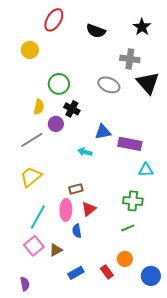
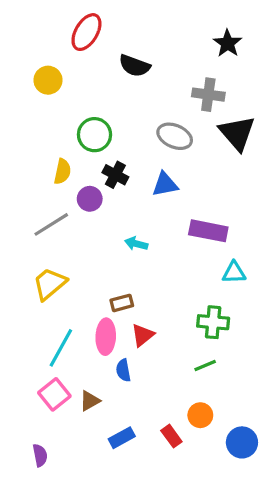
black semicircle: (96, 31) -> (135, 66), moved
blue triangle: (103, 132) -> (165, 184), moved

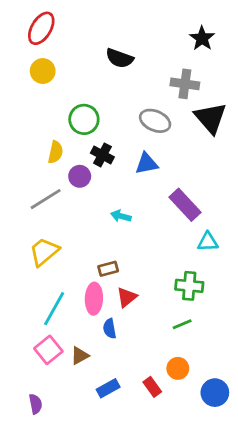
red ellipse: (86, 32) -> (41, 28), moved
purple rectangle: (208, 231) -> (185, 205), turned 36

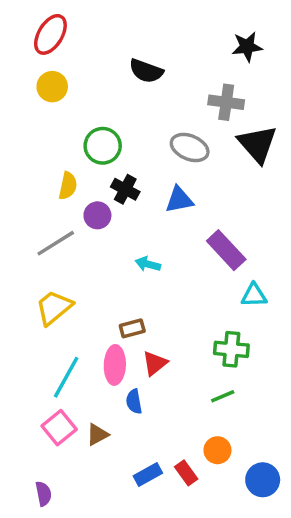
black star: (202, 38) -> (247, 47), turned 30
blue rectangle: (108, 388) -> (148, 475), moved

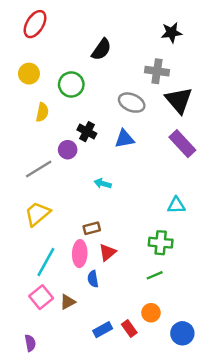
black semicircle: (146, 71) -> (101, 49), turned -75
yellow circle: (52, 87) -> (29, 74), moved
green circle: (103, 146) -> (71, 84), moved
yellow semicircle: (68, 186) -> (42, 112), moved
purple rectangle: (226, 250) -> (182, 144), moved

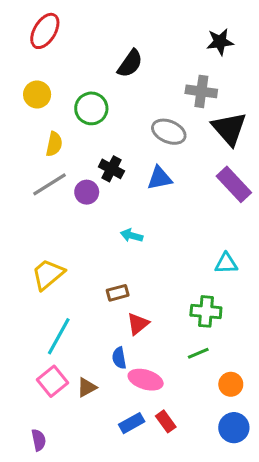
gray line: (39, 169) -> (49, 184), moved
pink ellipse: (80, 254) -> (146, 380), moved, turned -75
orange circle: (151, 313) -> (231, 384), moved

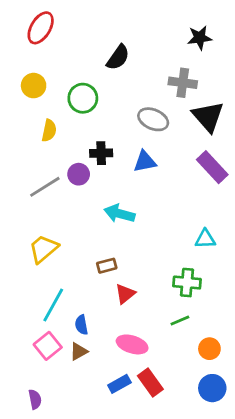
black cross: (111, 169) -> (101, 153), turned -30
gray line: (49, 184) -> (45, 187), moved
cyan arrow: (132, 236) -> (119, 214), size x1.5
blue semicircle: (119, 358) -> (81, 325), moved
red rectangle: (166, 421) -> (150, 382), size x1.4

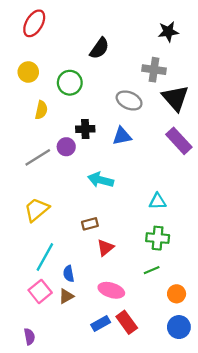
cyan triangle: (205, 239) -> (158, 201), moved

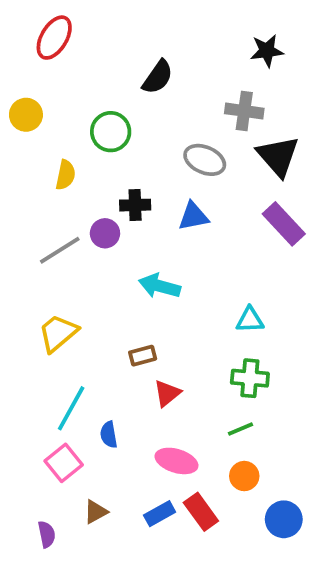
yellow circle: (28, 72) -> (26, 115), moved
orange circle: (177, 294) -> (244, 476), moved
brown triangle: (66, 296) -> (96, 512), moved

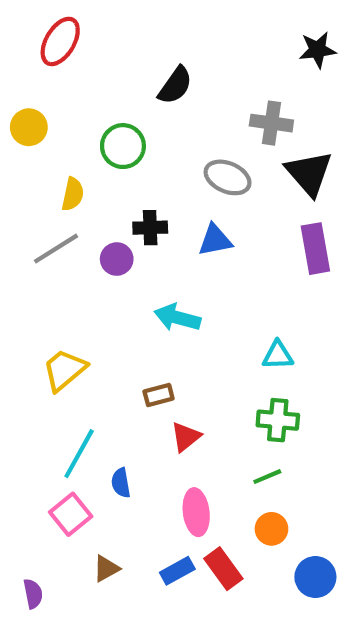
black star: (267, 51) -> (318, 50), moved
purple rectangle: (284, 224) -> (315, 249), turned 33
gray line: (60, 250) -> (56, 249), moved
pink ellipse: (176, 461) -> (196, 512), turned 66
purple semicircle: (47, 534) -> (33, 594), moved

